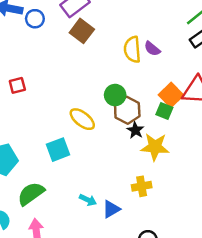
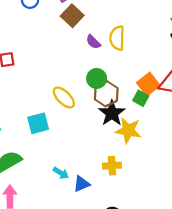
purple semicircle: (152, 49) -> (93, 42), moved
black star: (135, 130) -> (112, 113), size x1.6

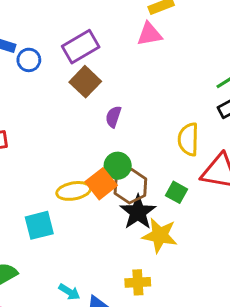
yellow semicircle: (117, 38) -> (188, 139), moved
purple semicircle: (93, 42) -> (113, 117), turned 63
orange square: (148, 84) -> (101, 184), moved
yellow ellipse: (64, 97) -> (74, 191), turned -55

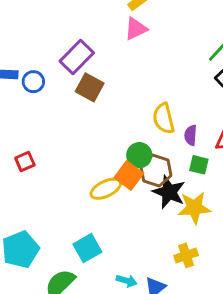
purple semicircle: (113, 117) -> (191, 135), moved
yellow semicircle: (188, 139) -> (164, 118), moved
cyan square: (39, 225) -> (87, 248), moved

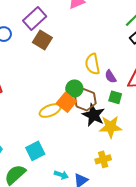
purple semicircle: (191, 135) -> (111, 77), turned -40

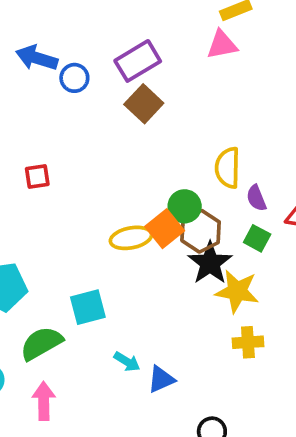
yellow cross: (103, 159) -> (248, 342), moved

